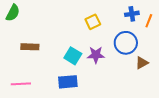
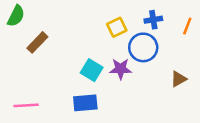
blue cross: (132, 14) -> (153, 20), moved
blue circle: (126, 43) -> (143, 47), moved
brown rectangle: (30, 47) -> (37, 42), moved, turned -48

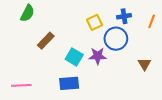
green semicircle: (16, 16) -> (27, 13), moved
brown rectangle: (37, 42) -> (46, 41), moved
brown triangle: (178, 79) -> (144, 64), turned -32

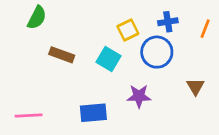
brown rectangle: (46, 41) -> (62, 55), turned 66
purple star: (98, 56) -> (139, 96), moved
cyan square: (74, 57) -> (109, 59), moved

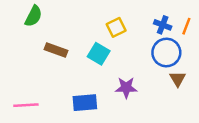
blue cross: (168, 22) -> (163, 25), moved, turned 30
blue circle: (157, 52) -> (166, 52), moved

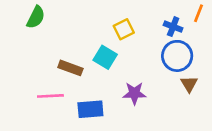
orange line: (186, 26) -> (198, 13), moved
brown rectangle: (56, 50) -> (70, 68), moved
pink line: (26, 105) -> (50, 96), moved

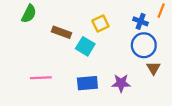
brown rectangle: (70, 68) -> (61, 32), moved
purple star: (134, 93) -> (121, 83), moved
blue rectangle: (90, 109) -> (87, 83), moved

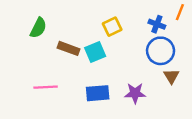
green semicircle: (29, 14) -> (38, 28), moved
brown rectangle: (61, 32) -> (69, 48), moved
cyan square: (85, 46) -> (95, 52), turned 36

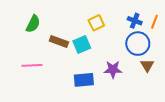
orange line: (180, 12) -> (154, 22), moved
pink line: (46, 87) -> (32, 65), moved
purple star: (135, 93) -> (113, 69), moved

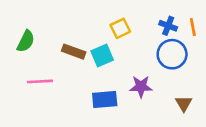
orange line: (154, 22) -> (193, 27), turned -32
green semicircle: (33, 24) -> (26, 41), moved
brown triangle: (147, 65) -> (184, 103), moved

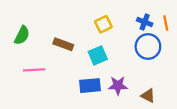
cyan square: (102, 55) -> (98, 55), moved
purple star: (141, 87) -> (118, 86), moved
brown triangle: (184, 103) -> (148, 96), moved, turned -32

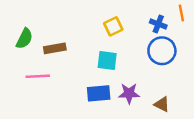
orange line: (166, 23) -> (181, 13), moved
brown rectangle: (63, 44) -> (55, 48), moved, turned -30
cyan square: (98, 55) -> (107, 60), turned 30

